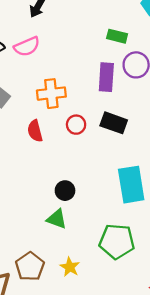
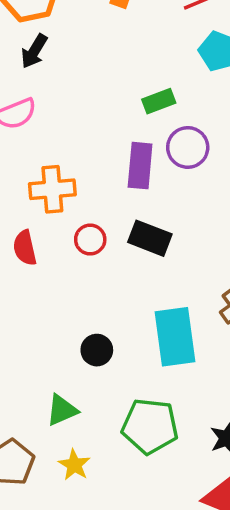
green rectangle: (117, 36) -> (159, 101), turned -36
black circle: (65, 191) -> (97, 350), moved
green triangle: (57, 219) -> (62, 410), moved, turned -45

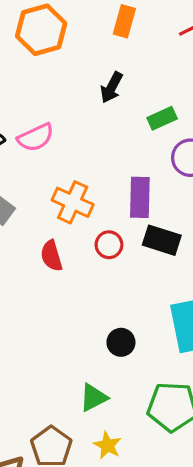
black arrow: (34, 51) -> (112, 87), moved
purple rectangle: (140, 166) -> (140, 197), moved
orange cross: (52, 189) -> (73, 202), turned 33

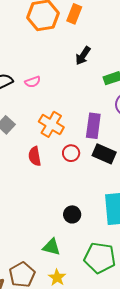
orange rectangle: (124, 21) -> (74, 14), moved
pink semicircle: (36, 137) -> (33, 82), size x0.7
green triangle: (93, 398) -> (51, 247), turned 36

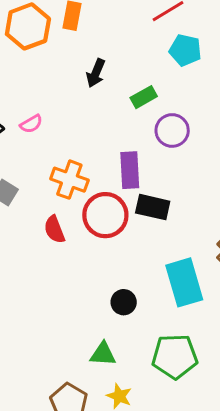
red circle: (71, 153) -> (105, 215), size x1.8

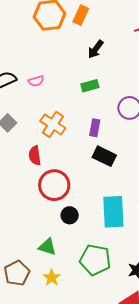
black arrow: (96, 73) -> (96, 49), moved
green rectangle: (144, 97) -> (90, 86), moved
purple rectangle: (130, 170) -> (95, 128), size x0.7
red circle: (105, 215) -> (54, 185), moved

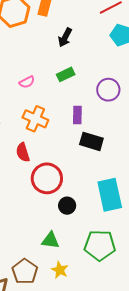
pink semicircle: (36, 81) -> (27, 82), moved

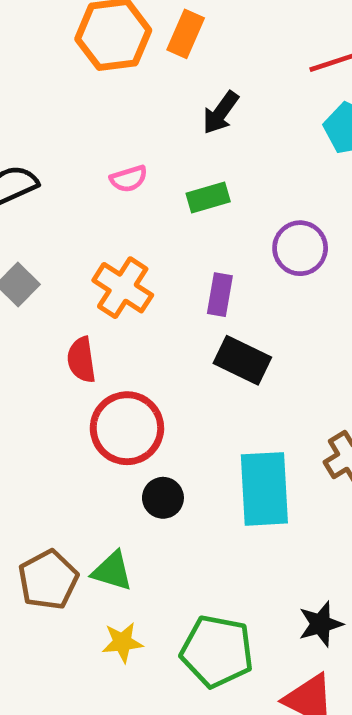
pink semicircle: (27, 82) -> (129, 179), moved
green pentagon: (100, 245) -> (217, 651), moved
yellow star: (60, 270) -> (122, 642), turned 30
brown pentagon: (25, 271) -> (48, 580), moved

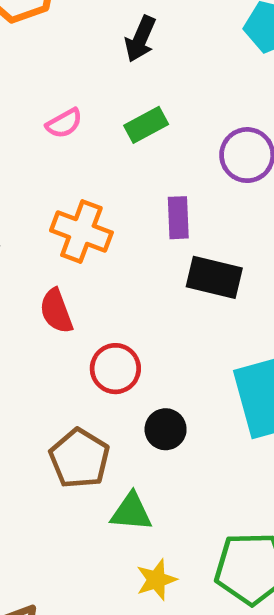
red circle: (127, 428) -> (115, 369), size x0.7
brown pentagon: (48, 580) -> (79, 458), moved

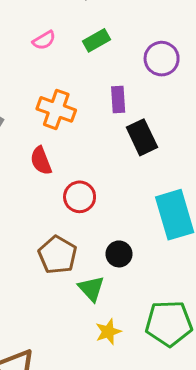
black rectangle: (214, 277) -> (142, 137), turned 52
black circle: (166, 429) -> (119, 254), moved
green triangle: (131, 512) -> (91, 289), turned 44

